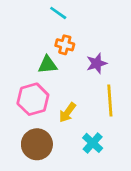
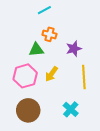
cyan line: (58, 13) -> (44, 10), turned -64
yellow arrow: (67, 112) -> (51, 74), moved

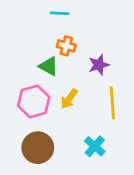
cyan line: (44, 10) -> (59, 13), turned 32
green triangle: (36, 50) -> (49, 66), turned 35

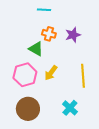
purple star: (99, 65) -> (73, 35), moved

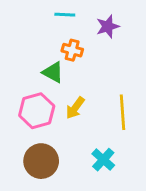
purple star: (73, 35) -> (108, 26), moved

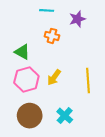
green triangle: (53, 72) -> (22, 52), moved
cyan cross: (103, 160) -> (65, 116), moved

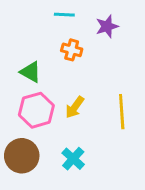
brown circle: (30, 116) -> (22, 156), moved
cyan cross: (65, 116) -> (73, 159), moved

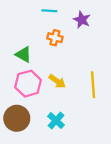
purple star: (107, 26) -> (82, 20), turned -30
yellow arrow: (75, 107) -> (57, 81), turned -90

